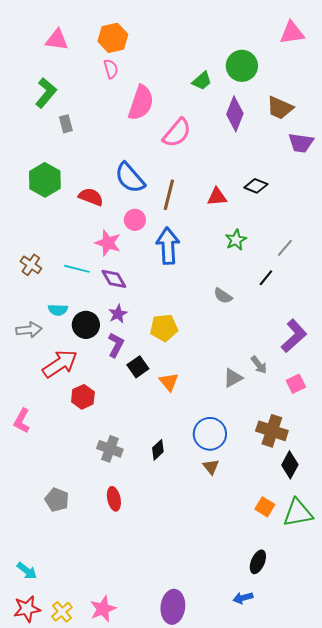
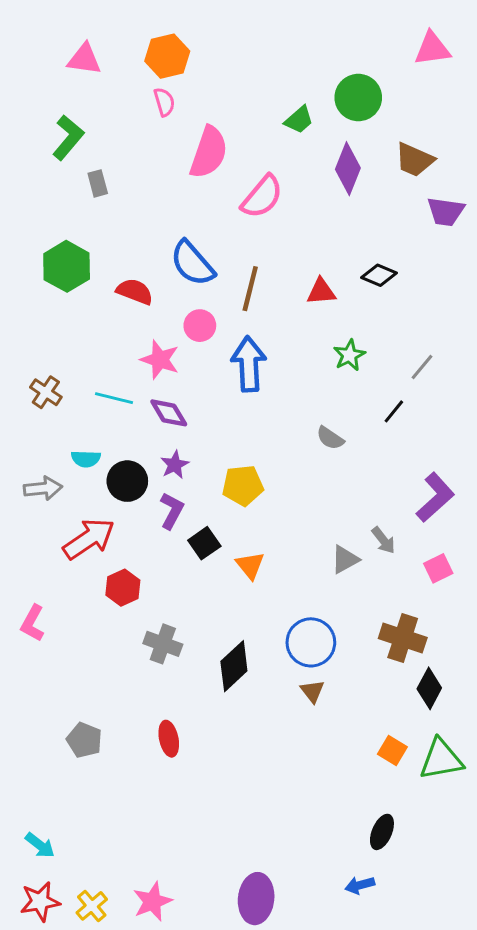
gray cross: (110, 449) -> (163, 644), moved
black diamond: (158, 450) -> (234, 666), size x1.6

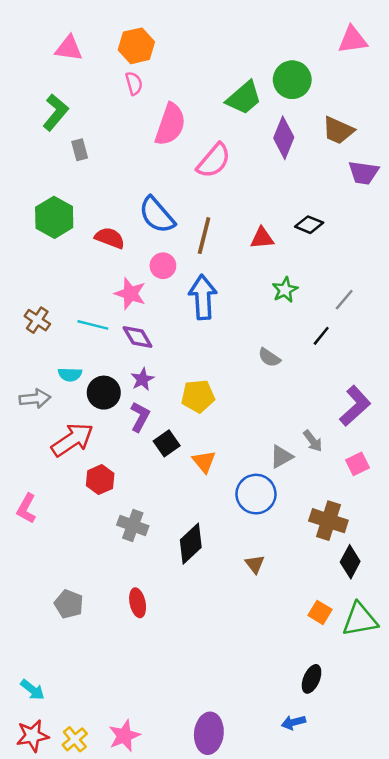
green trapezoid: (299, 120) -> (244, 98), size x1.5
blue circle: (311, 642) -> (256, 494), moved

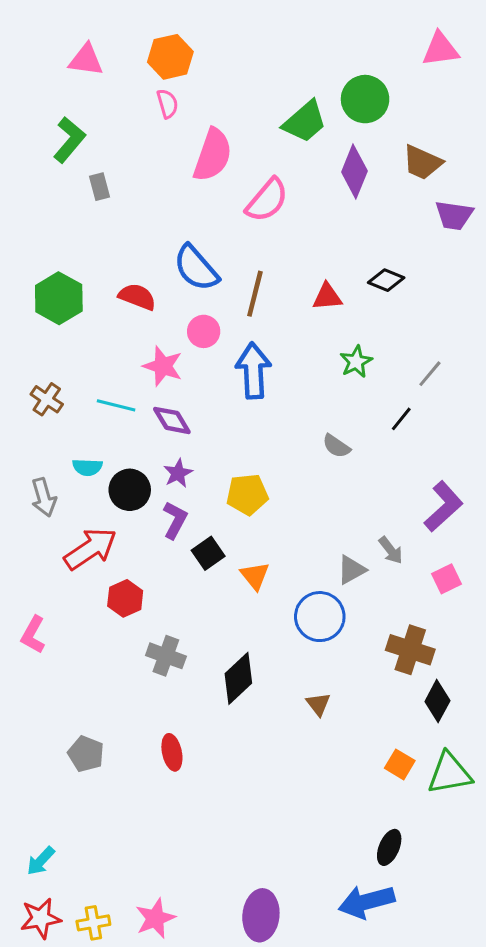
green hexagon: (54, 217) -> (59, 298), moved
gray arrow: (35, 399) -> (44, 497), turned 80
cyan arrow: (32, 690) -> (41, 861), turned 95
blue arrow: (293, 722) -> (367, 902), size x1.8
yellow cross: (75, 739) -> (93, 923), turned 30

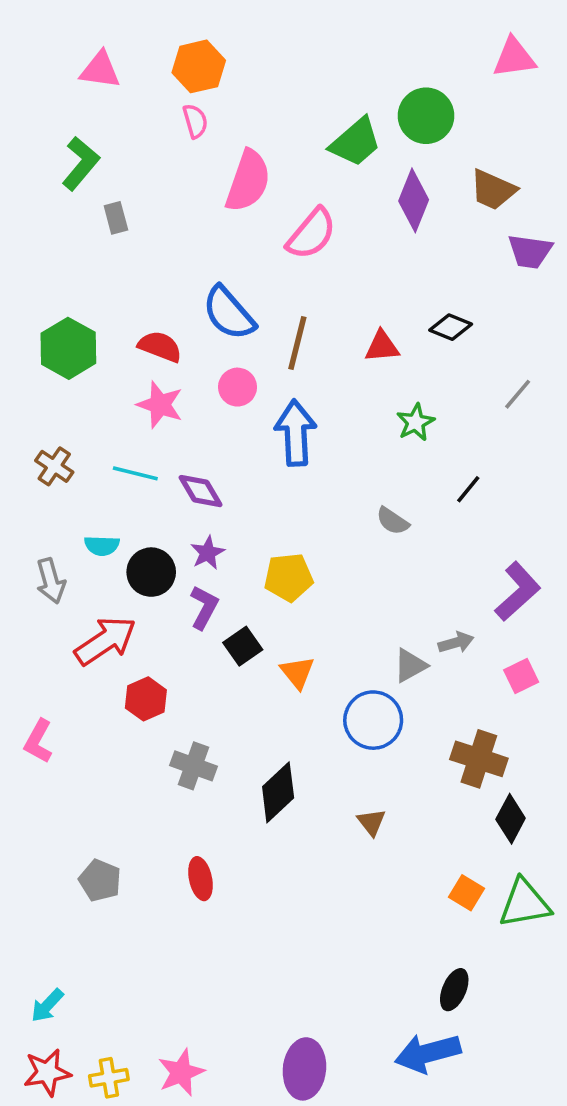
pink star: (163, 366) -> (160, 405), moved
gray line: (430, 374) -> (518, 394), moved
gray arrow: (391, 550) -> (456, 643), turned -68

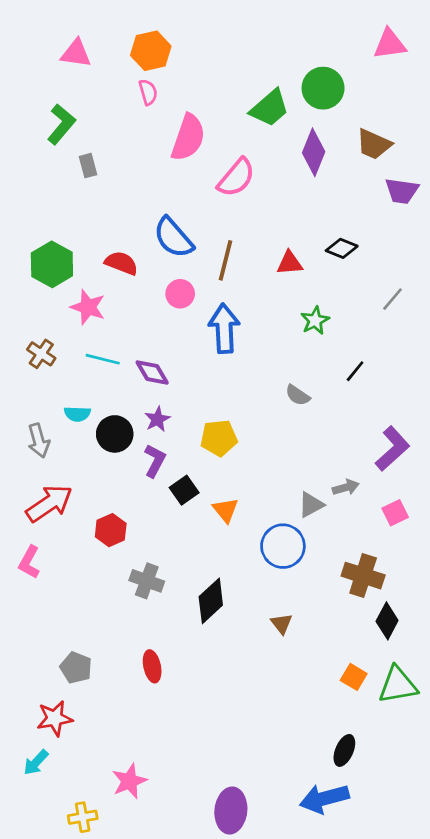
pink star: (160, 405) -> (88, 307), moved
red arrow: (105, 641) -> (49, 503), moved
red star: (47, 1072) -> (55, 718), moved
pink star: (181, 1072) -> (129, 781), moved

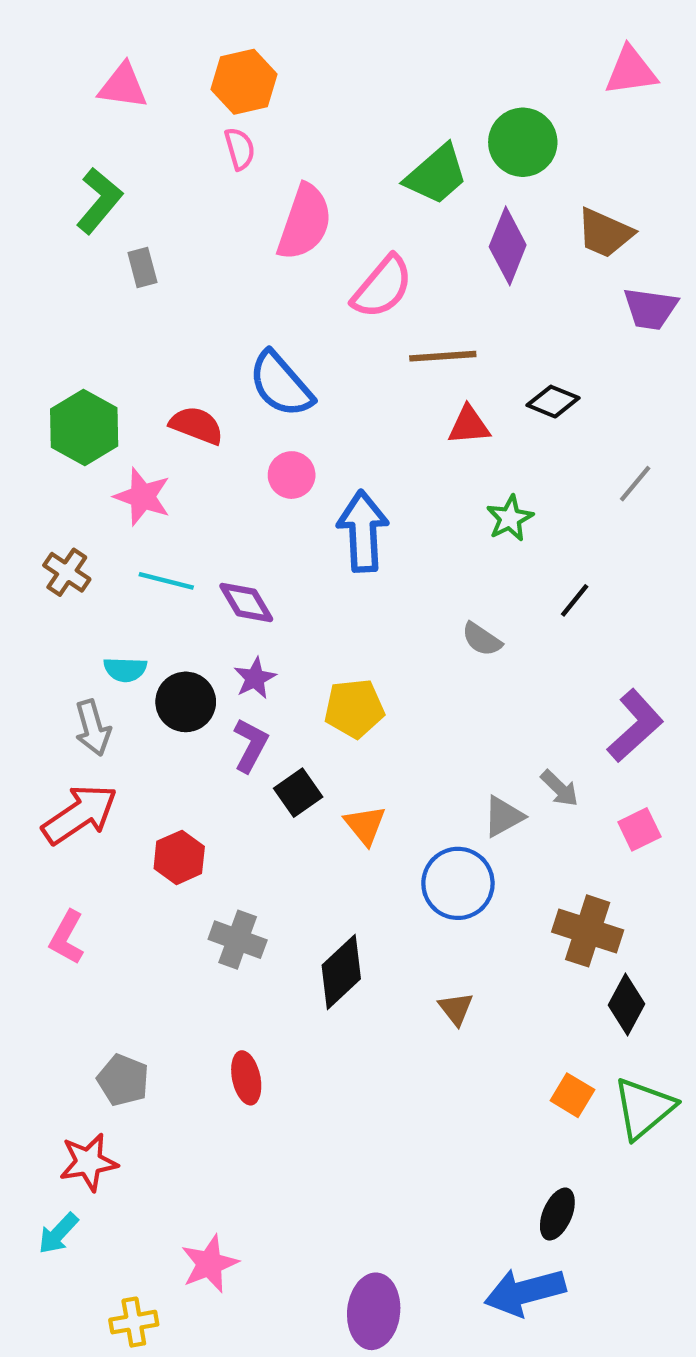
brown line: (226, 260) -> (443, 356), moved, turned 72
gray arrow: (39, 441) -> (93, 728), moved
gray arrow: (346, 487) -> (560, 788), turned 60
pink L-shape: (29, 562) -> (67, 937), moved
green triangle: (398, 685) -> (644, 1108), turned -30

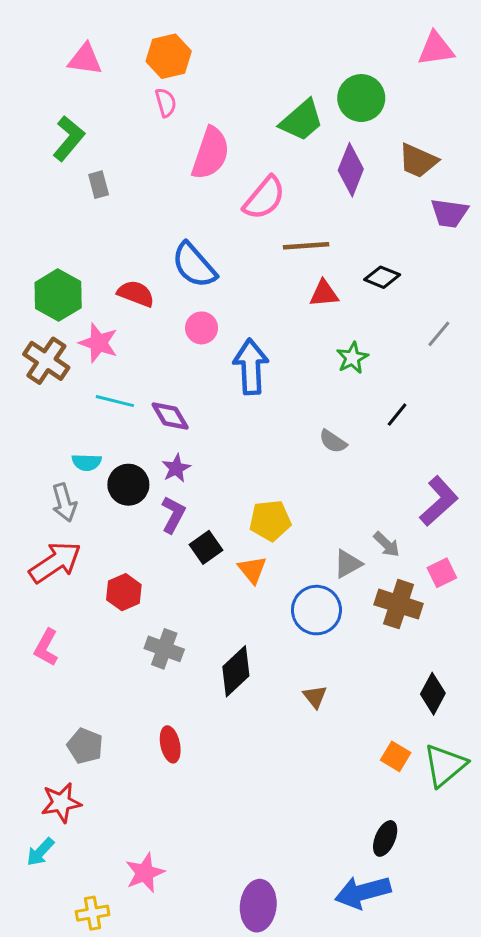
brown cross: (67, 572) -> (46, 361), moved, size x1.4
yellow pentagon: (354, 708) -> (270, 520), moved
brown cross: (588, 931) -> (399, 604), moved

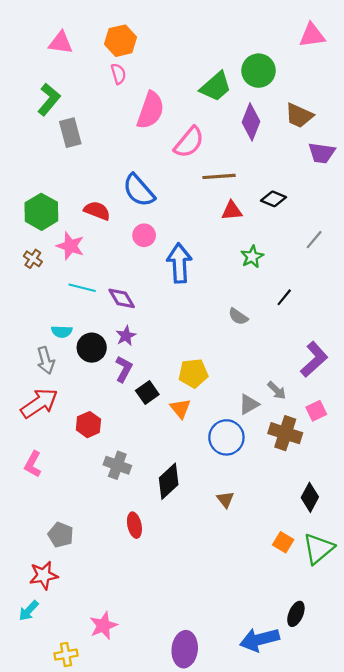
gray rectangle: (99, 185) -> (70, 133), size x1.5
brown cross: (46, 361) -> (33, 259), size x0.6
red ellipse: (170, 744) -> (134, 525), moved
black ellipse: (385, 838) -> (296, 614), moved

